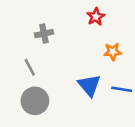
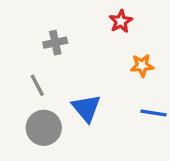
blue triangle: (89, 85) -> (86, 108), moved

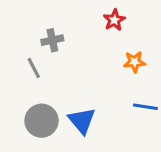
gray line: (37, 85) -> (34, 68), moved
blue triangle: (86, 108) -> (82, 121), moved

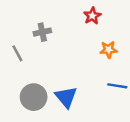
gray line: (34, 68) -> (17, 53), moved

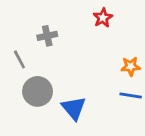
orange star: (109, 50) -> (131, 66), moved
gray circle: (34, 97) -> (38, 91), moved

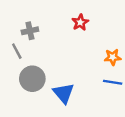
red star: (103, 18) -> (80, 22), moved
gray cross: (47, 36) -> (30, 31), moved

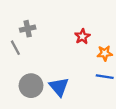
red star: (80, 22) -> (82, 36), moved
gray circle: (32, 79) -> (31, 86), moved

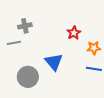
gray line: (15, 48) -> (14, 43), turned -72
blue triangle: (59, 87) -> (54, 62), moved

